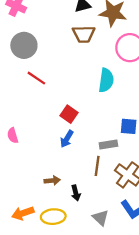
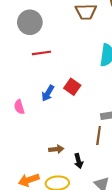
red line: (36, 78) -> (41, 53), turned -42
blue arrow: (67, 139) -> (48, 93), moved

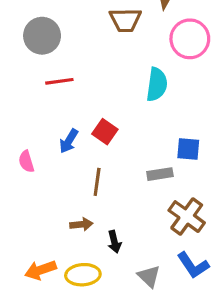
brown line: (99, 135) -> (97, 182), moved

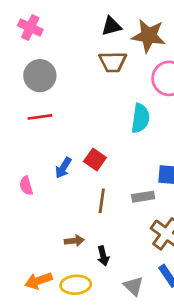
red line: (59, 81) -> (40, 117), moved
brown line: (97, 182) -> (102, 201), moved

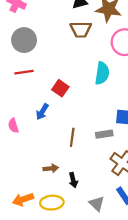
red square: (95, 160) -> (60, 88), moved

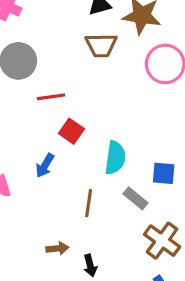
red line: (24, 72) -> (51, 97), moved
cyan semicircle: (102, 73) -> (115, 158), moved
gray rectangle: (104, 134) -> (136, 198), turned 49

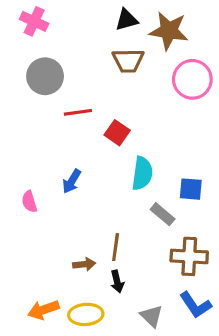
red square: (71, 131) -> (117, 133), moved
brown line: (89, 203) -> (116, 247), moved
brown cross: (162, 241) -> (189, 256), turned -33

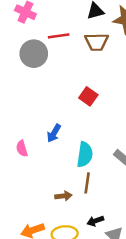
red line: (78, 112) -> (59, 36), moved
cyan semicircle: (142, 173) -> (85, 154), moved
black arrow: (117, 282) -> (95, 221), moved, turned 84

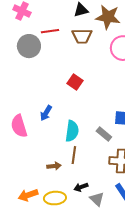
pink semicircle: (22, 149) -> (19, 126), size x1.6

